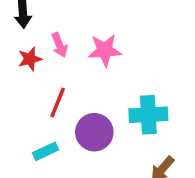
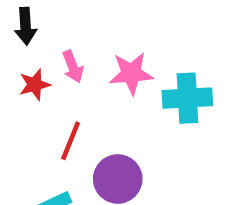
cyan cross: (148, 115) -> (187, 98), moved

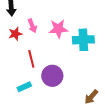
red line: (71, 141) -> (31, 59), turned -36

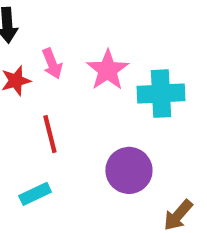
pink star: (58, 29) -> (108, 70), turned -30
purple circle: (52, 76) -> (129, 170), moved

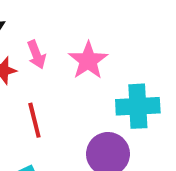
cyan cross: (161, 94) -> (138, 106), moved

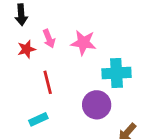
pink star: (88, 61) -> (83, 43), turned -30

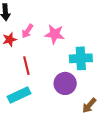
pink arrow: (49, 39) -> (27, 31), turned 56
cyan rectangle: (38, 119) -> (19, 95), size x1.5

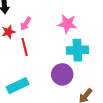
pink star: (55, 34) -> (67, 24), moved
red line: (26, 66) -> (25, 47), moved

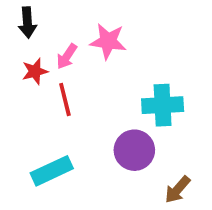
pink star: (67, 24) -> (108, 41), moved

